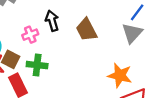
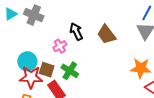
green cross: (37, 65) -> (70, 71), turned 36

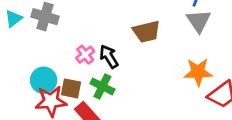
black arrow: (76, 32) -> (109, 57), moved
brown trapezoid: (106, 34) -> (146, 32), turned -60

